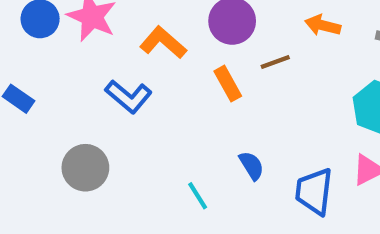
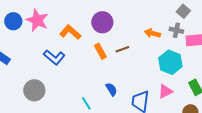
orange arrow: (323, 25) -> (152, 33), moved
brown line: (275, 62) -> (122, 49), moved

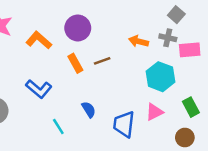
blue L-shape: (54, 57) -> (39, 89), moved

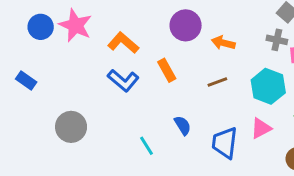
purple circle: (78, 28) -> (186, 25), moved
orange arrow: (139, 41) -> (223, 43), moved
brown line: (102, 61) -> (217, 82), moved
blue L-shape: (39, 89) -> (123, 80), moved

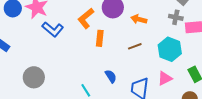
orange L-shape: (123, 43) -> (86, 18), moved, turned -80
orange rectangle: (167, 70) -> (100, 38), turned 35
blue L-shape: (123, 80) -> (53, 29), moved

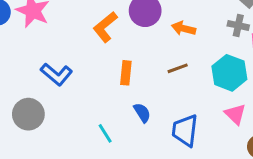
blue L-shape: (53, 29) -> (56, 74), moved
orange rectangle: (100, 38) -> (126, 73), moved
pink triangle: (165, 78) -> (235, 114), moved, turned -49

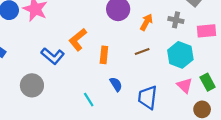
gray cross: (238, 25) -> (176, 20), moved
orange L-shape: (105, 27) -> (78, 40), moved
orange arrow: (184, 28) -> (146, 22), turned 105

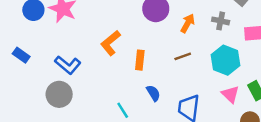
blue L-shape: (53, 56) -> (68, 65), moved

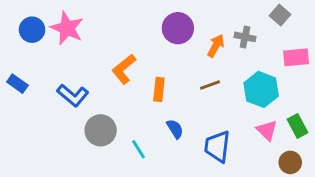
gray cross: (221, 21) -> (245, 37), moved
gray circle: (59, 94) -> (101, 130), moved

